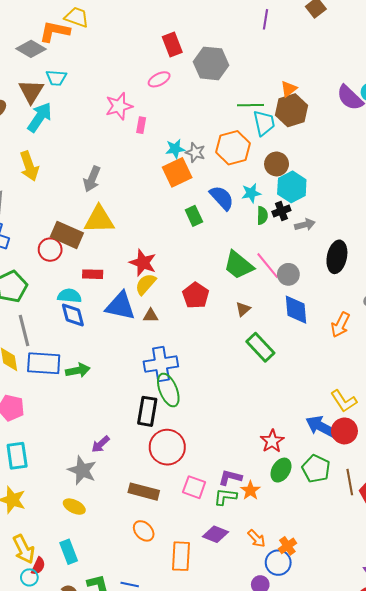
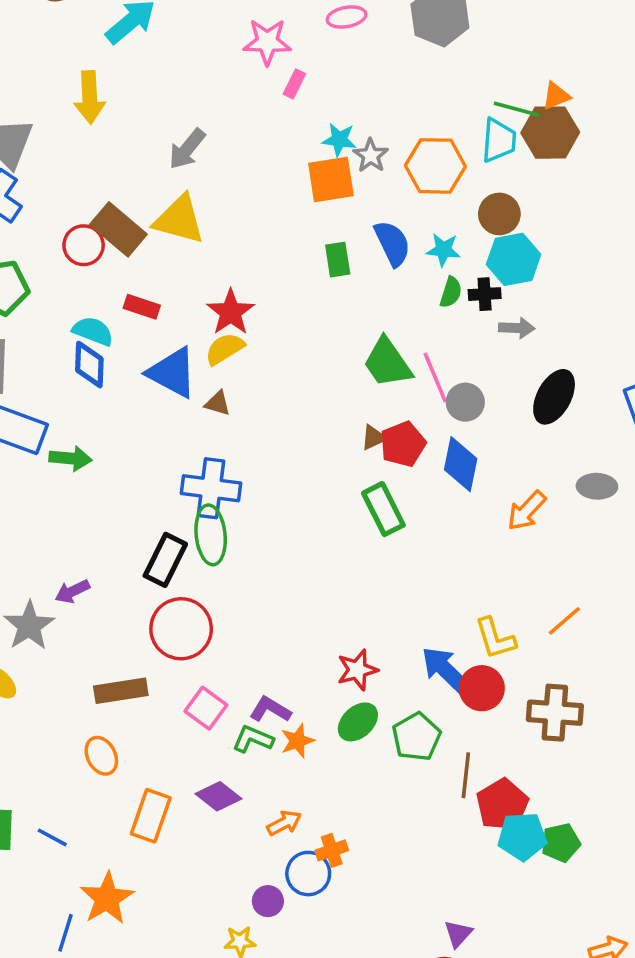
green line: (250, 105) -> (516, 109), moved
red pentagon: (196, 295) -> (403, 444), moved
brown rectangle: (144, 492) -> (121, 691), turned -40
orange arrow: (256, 538) -> (284, 823), turned -90

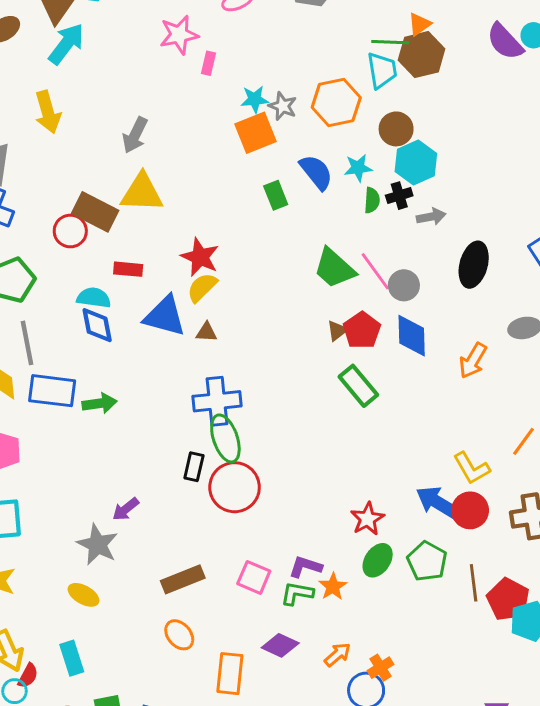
black rectangle: (165, 560) -> (194, 467), size x0.7
red circle: (181, 629) -> (235, 487), moved

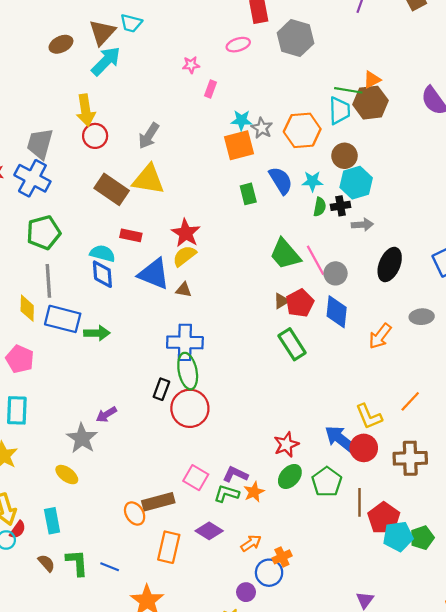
pink star: (179, 35) -> (191, 65), size x0.6
red circle: (70, 231) -> (95, 136), moved
brown rectangle: (183, 579) -> (158, 502), moved

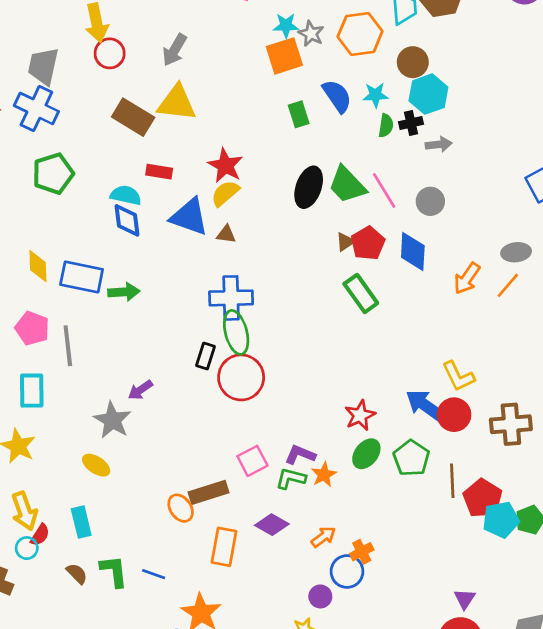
black ellipse: (390, 265) -> (309, 187), moved
gray circle: (336, 273) -> (430, 201), moved
gray line: (48, 281) -> (68, 346), moved
orange line: (410, 401) -> (508, 285), moved
pink square: (196, 478) -> (252, 461), turned 35

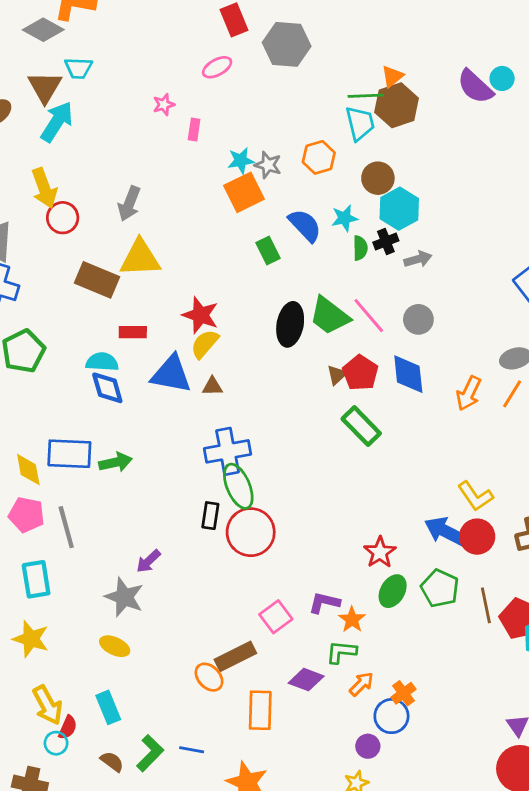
orange hexagon: (360, 34) -> (319, 157), size x0.7
yellow diamond: (38, 266) -> (28, 470), moved
green L-shape: (291, 478) -> (341, 652), moved
green L-shape: (114, 571) -> (150, 753), turned 60

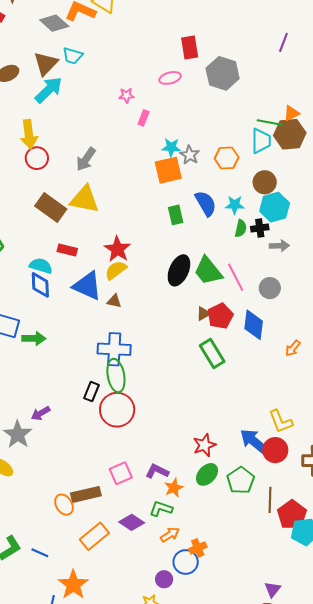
orange arrow: (469, 393) -> (293, 348), size x0.7
orange rectangle: (260, 710) -> (94, 536), turned 36

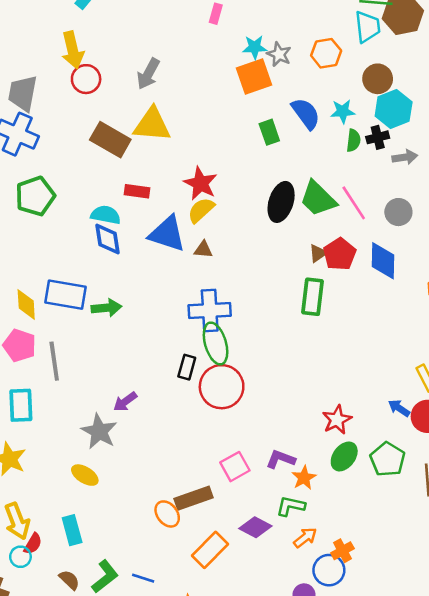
green rectangle: (212, 353) -> (313, 297), moved, turned 44
blue arrow: (254, 441) -> (399, 408), size x0.6

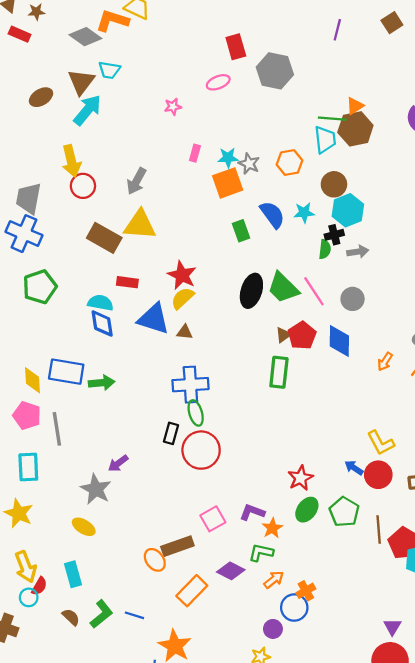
pink rectangle: (216, 14) -> (195, 153), moved
green semicircle: (354, 140) -> (325, 249), moved
green ellipse: (216, 343) -> (196, 413), size x0.7

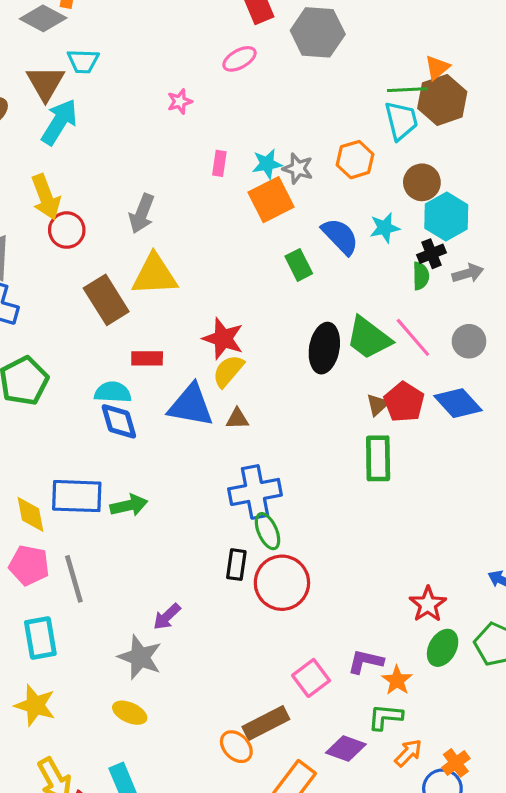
brown rectangle: (104, 238) -> (106, 300), turned 36
blue diamond: (339, 341) -> (458, 403), turned -36

